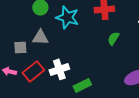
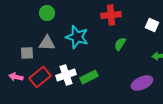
cyan star: (67, 17) -> (77, 37), moved
green rectangle: (82, 85) -> (89, 77), moved

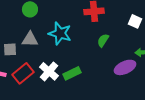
white cross: (66, 75) -> (49, 71), turned -30
purple ellipse: (142, 83) -> (125, 67), moved

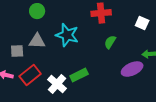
white cross: (49, 71) -> (57, 84), moved

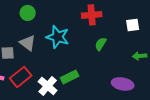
white square: (142, 23) -> (133, 25), turned -32
gray triangle: (37, 41) -> (28, 43), turned 36
purple ellipse: (132, 69) -> (123, 84), moved, turned 35

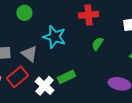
gray triangle: (28, 43) -> (29, 54), moved

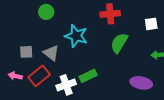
green semicircle: (97, 44) -> (119, 43), size x1.5
white cross: (44, 86) -> (66, 85), turned 30

